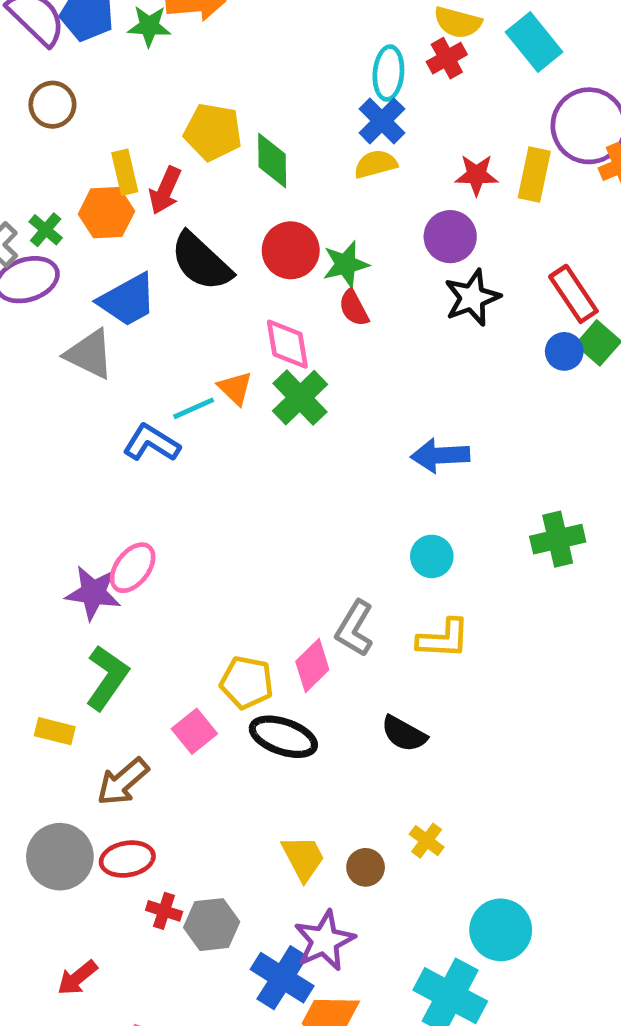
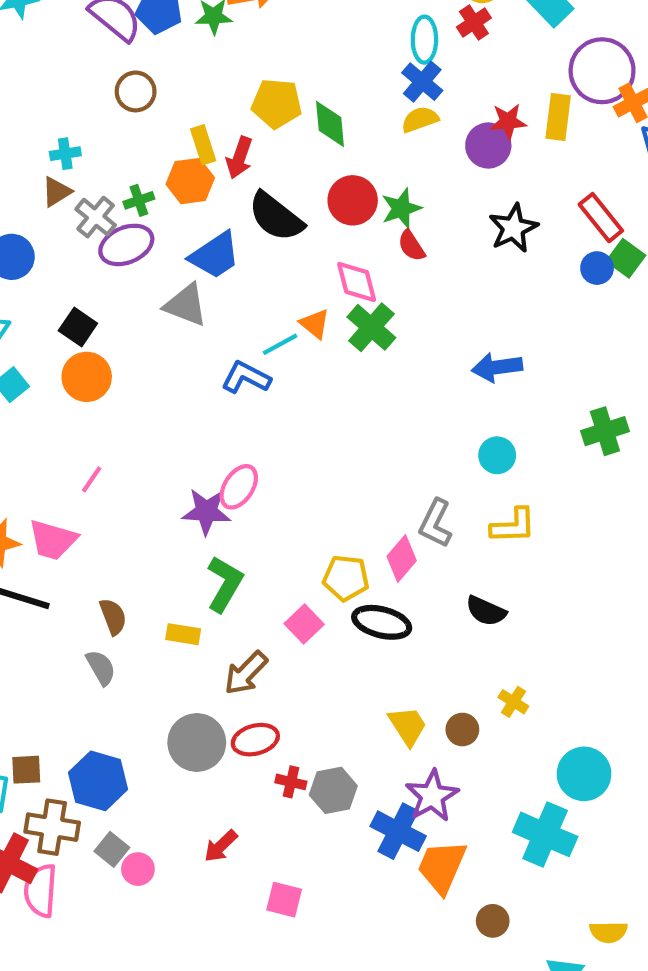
green cross: (46, 230) -> (139, 200), turned 36
purple circle: (450, 237) -> (488, 145), moved

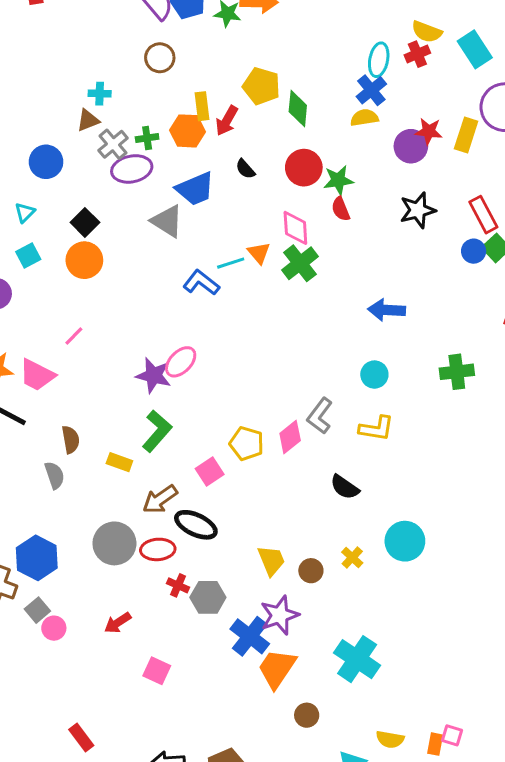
black semicircle: (276, 217) -> (245, 169), size x0.5
black ellipse: (382, 622) -> (196, 525), moved
cyan circle: (584, 774) -> (405, 541), moved

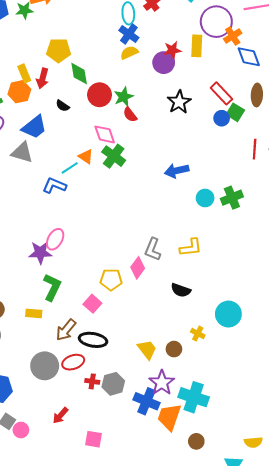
green diamond: (298, 108) -> (79, 74), moved
cyan circle: (374, 375) -> (205, 198), moved
cyan cross: (357, 659) -> (194, 397), moved

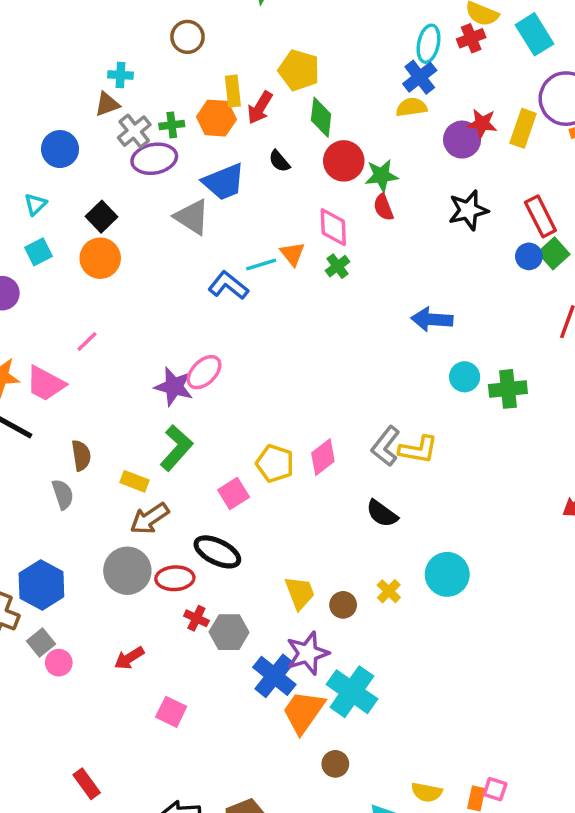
green cross: (114, 156) -> (338, 266), size x0.6
gray L-shape: (153, 249) -> (386, 446), moved
brown arrow: (66, 330) -> (150, 519), moved

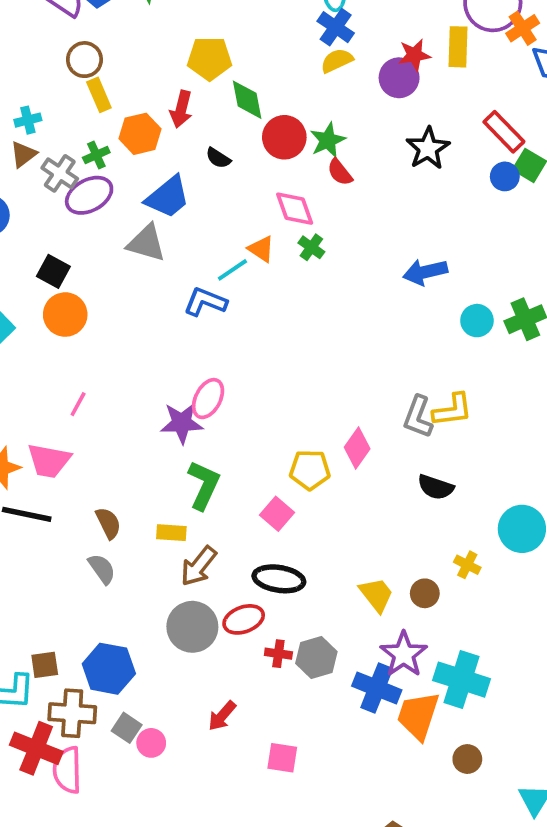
yellow rectangle: (233, 91) -> (99, 95), moved

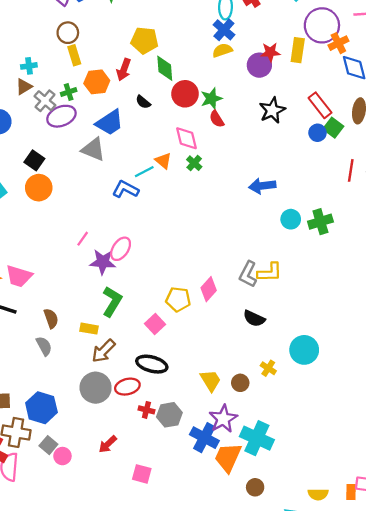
pink line: (78, 404) -> (83, 239), moved

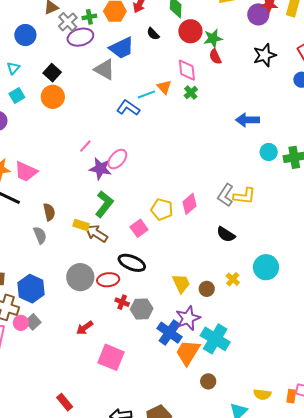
brown arrow: (103, 351) -> (96, 233), moved, turned 70
pink circle: (62, 456) -> (21, 323), moved
pink square: (142, 474) -> (111, 357), size x1.5

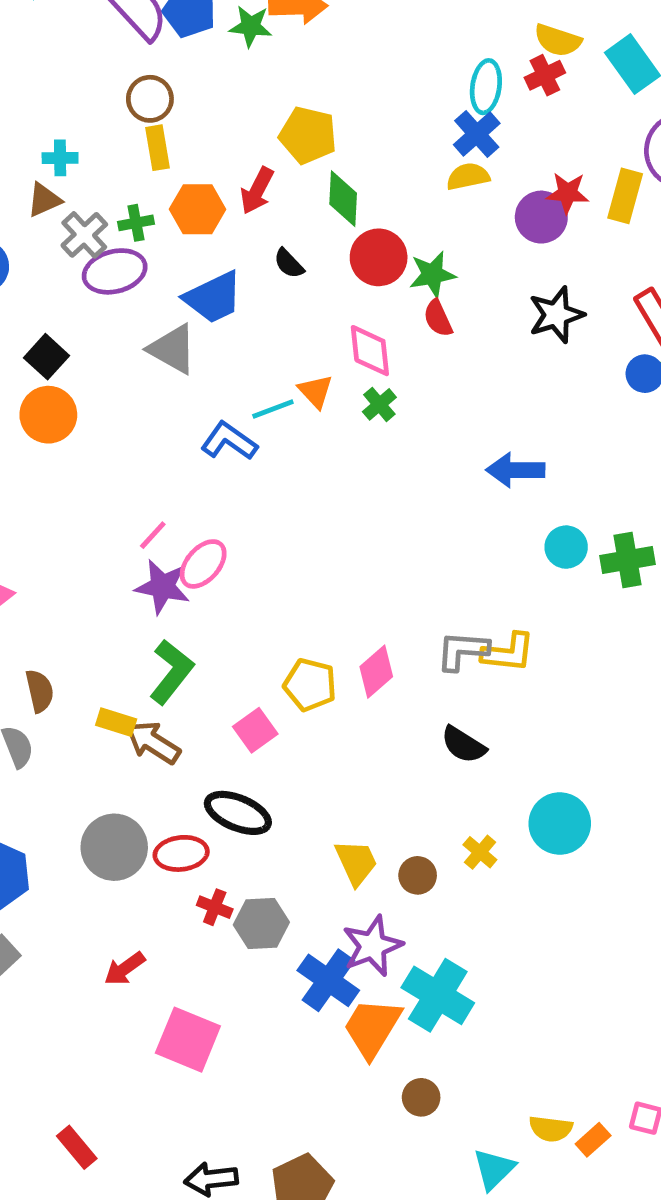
pink line: (85, 146) -> (153, 535), moved
gray L-shape: (225, 195) -> (463, 651), turned 60
orange rectangle: (291, 396) -> (593, 1140), moved, turned 40

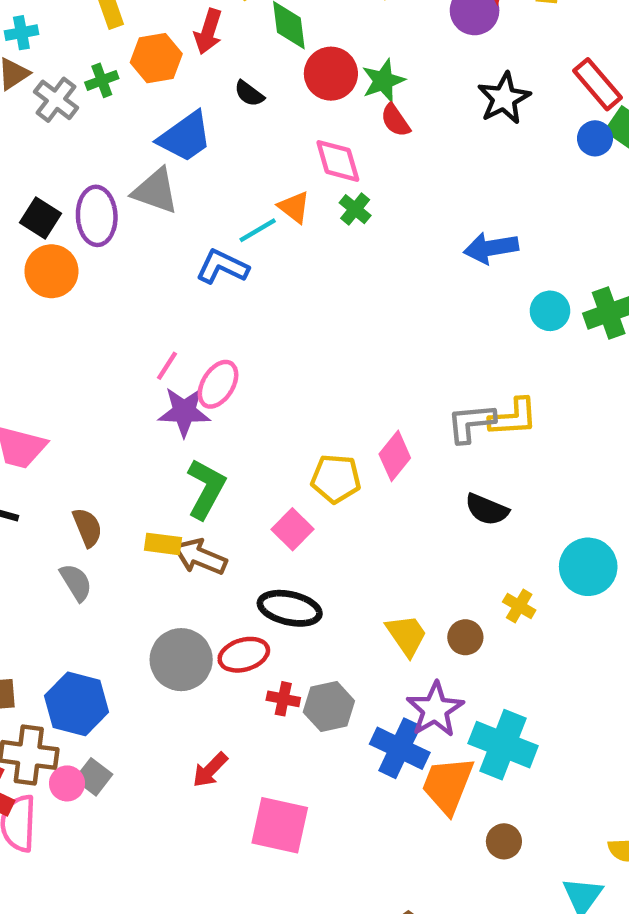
purple ellipse: (115, 271) -> (97, 216), moved, turned -68

